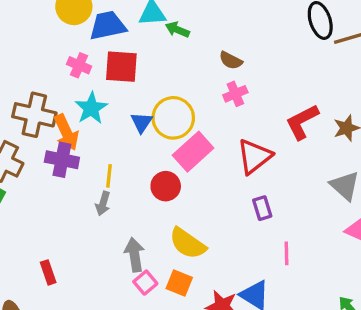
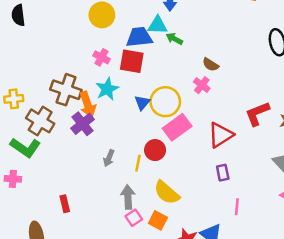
blue trapezoid: (108, 26) -> (139, 37), moved
pink cross: (235, 94) -> (202, 85), moved, turned -35
purple cross: (62, 160) -> (83, 124), turned 35
yellow line: (109, 176) -> (138, 163), moved

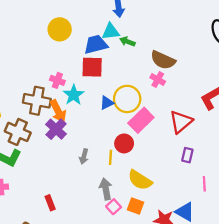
pink cross: (101, 57) -> (57, 80), moved
brown semicircle: (210, 65) -> (163, 60), size x1.6
blue triangle: (142, 103) -> (107, 103), turned 32
purple rectangle: (223, 173) -> (187, 155), turned 32

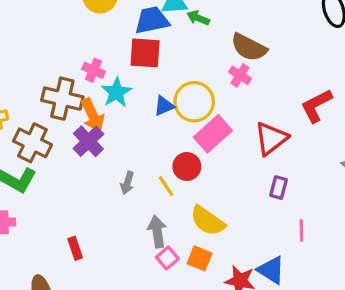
yellow line: (110, 157) -> (166, 186), turned -40

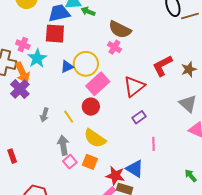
red circle: (187, 167) -> (91, 107), moved
purple rectangle: (278, 188) -> (139, 117), turned 40

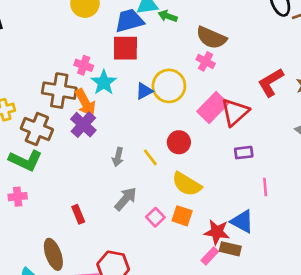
pink rectangle: (98, 84) -> (213, 107), moved
purple rectangle: (139, 117) -> (244, 153), turned 32
gray arrow: (63, 145) -> (126, 199), moved, turned 54

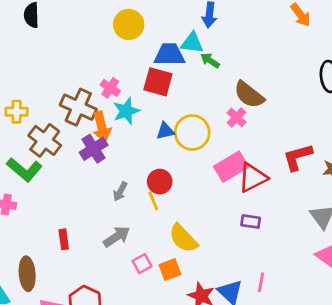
red circle: (179, 142) -> (160, 182), moved
pink line: (265, 187) -> (261, 282), moved
orange square: (182, 216) -> (170, 270), turned 36

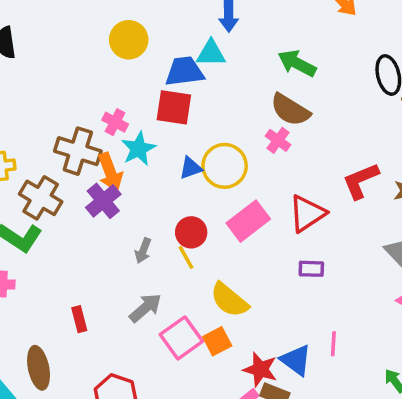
green arrow: (210, 60) -> (297, 63), moved, size x1.5
pink rectangle: (231, 167) -> (248, 221), moved
pink square: (142, 264) -> (181, 338), size x1.6

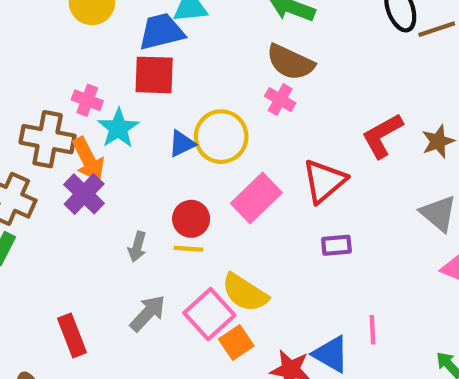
yellow line: (186, 257) -> (188, 249), turned -50
red rectangle: (79, 319) -> (72, 335), size x1.4
pink square: (181, 338) -> (209, 314), moved

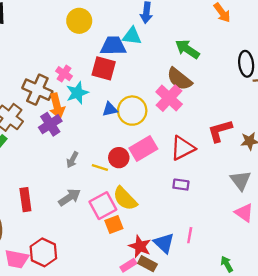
pink cross: (280, 100) -> (169, 98), size x1.6
red circle: (191, 219) -> (119, 158), moved

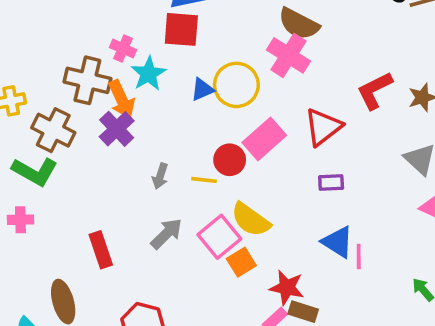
blue triangle: (164, 243) -> (338, 242), moved

